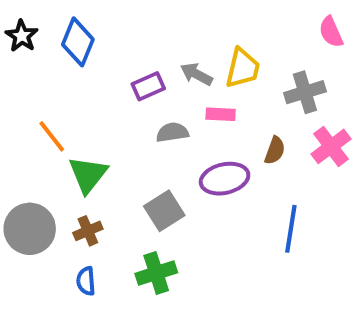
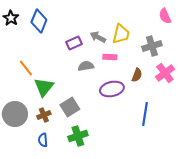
gray square: (164, 211) -> (70, 107), moved

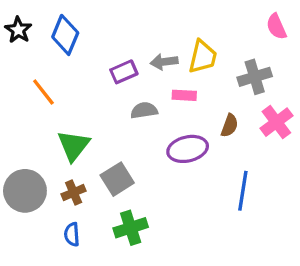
gray arrow: (98, 37) -> (164, 62), turned -35
orange line: (26, 68) -> (43, 92), moved

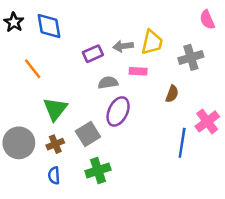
blue diamond: (65, 35) -> (49, 26), turned -32
pink cross: (276, 122) -> (207, 121), moved
purple ellipse: (188, 149) -> (118, 111), moved, turned -52

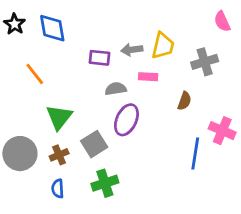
purple rectangle: (93, 54) -> (99, 58), turned 30
pink cross: (207, 121) -> (222, 131), turned -30

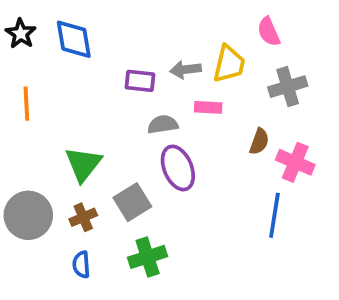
pink semicircle: (222, 21) -> (269, 32), moved
orange line: (35, 74) -> (26, 104), moved, turned 35
purple ellipse: (126, 120) -> (178, 168), turned -48
pink cross: (222, 131) -> (295, 162), moved

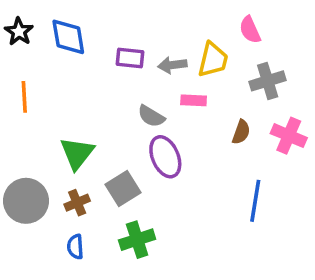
purple rectangle: (140, 81) -> (130, 58), moved
gray semicircle: (163, 124) -> (151, 116), turned -140
pink cross: (295, 162) -> (289, 136), moved

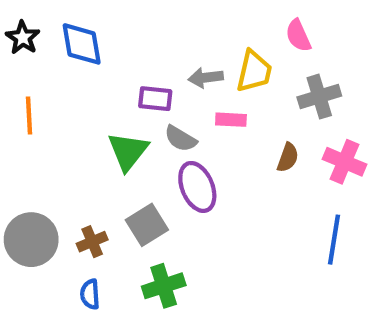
purple rectangle: (130, 58) -> (155, 99), moved
green triangle: (77, 153) -> (128, 151), moved
blue line: (255, 201) -> (334, 240), moved

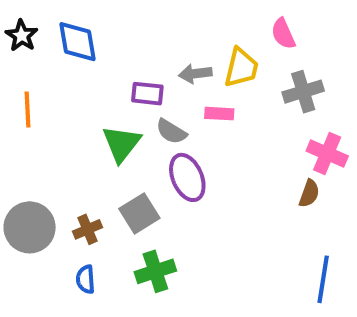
brown semicircle: (288, 158) -> (309, 193), moved
blue line: (334, 240) -> (323, 279), moved

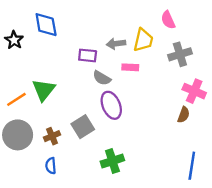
black star: (22, 36) -> (14, 40), moved
orange line: (28, 110) -> (16, 99), moved, turned 60
green triangle: (121, 144) -> (44, 90), moved
green cross: (155, 271) -> (112, 161), moved

